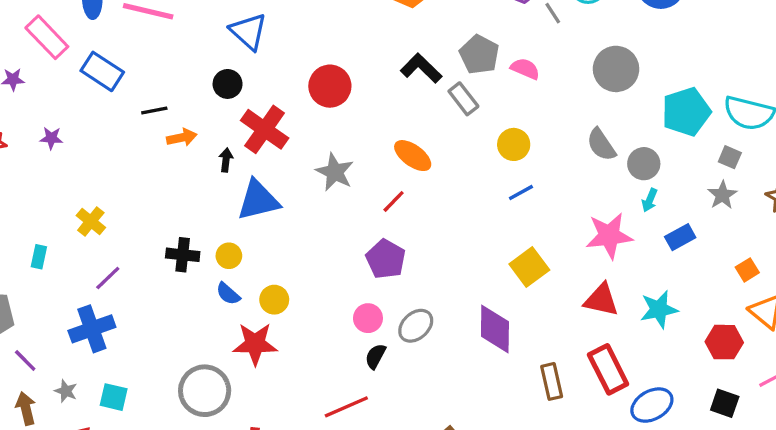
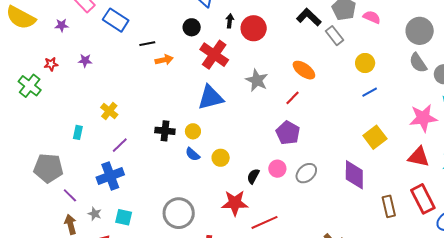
gray circle: (616, 69) -> (420, 31), moved
black arrow: (226, 160) -> (230, 21), moved
red star: (255, 344) -> (235, 203), moved
black semicircle: (375, 356) -> (253, 176), moved

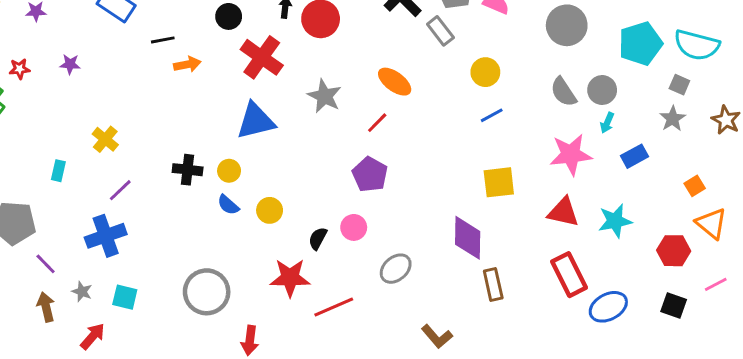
gray semicircle: (418, 63) -> (563, 92), moved
yellow square: (375, 137) -> (499, 182), turned 30
gray ellipse: (306, 173) -> (396, 269), moved
brown rectangle: (389, 206) -> (493, 285), moved

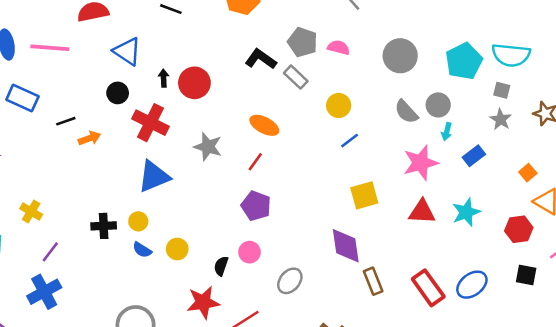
red rectangle: (569, 275) -> (428, 288), moved

